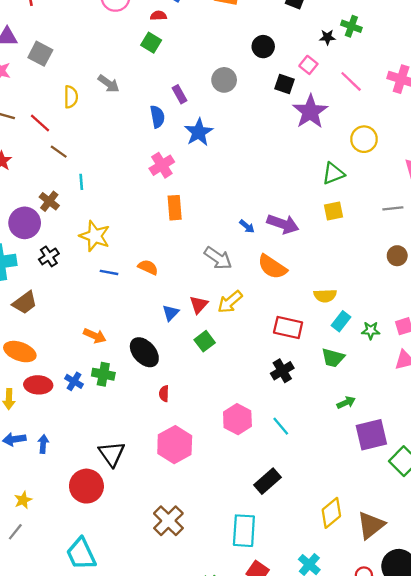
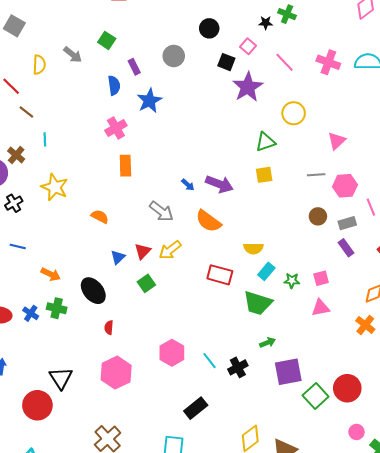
green square: (151, 43) -> (107, 40), moved
blue line: (109, 272) -> (18, 247), moved
green trapezoid: (333, 358) -> (258, 303), size x1.4
black cross: (282, 371) -> (238, 367), moved

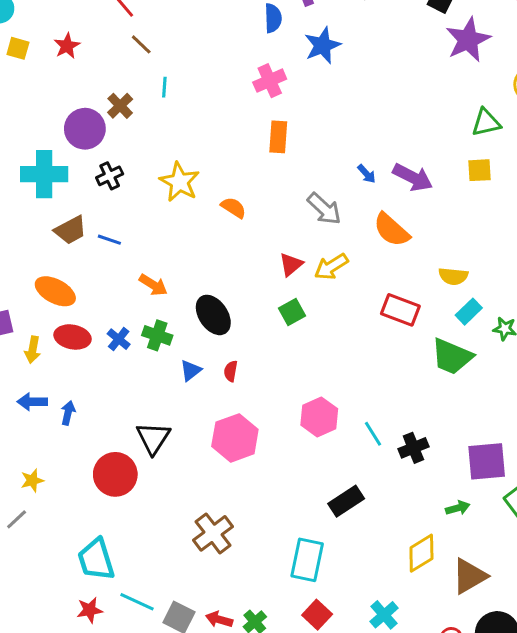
yellow star: (55, 187) -> (180, 182), moved
blue triangle: (118, 257) -> (191, 370), moved
green arrow: (268, 343) -> (458, 508), moved

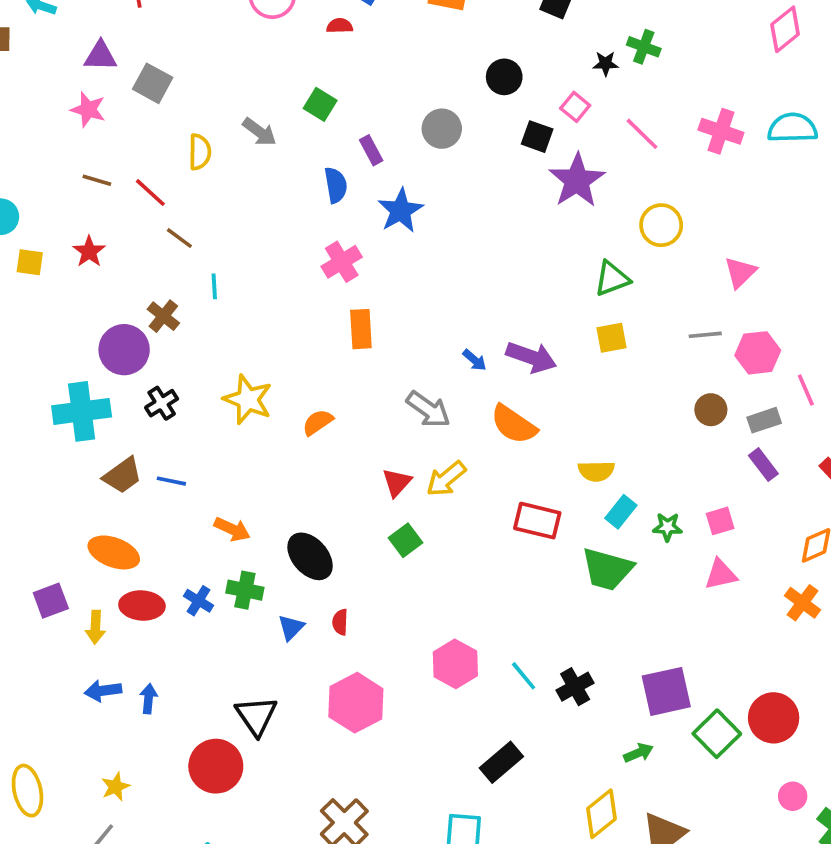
orange semicircle: (233, 208) -> (318, 422), turned -60

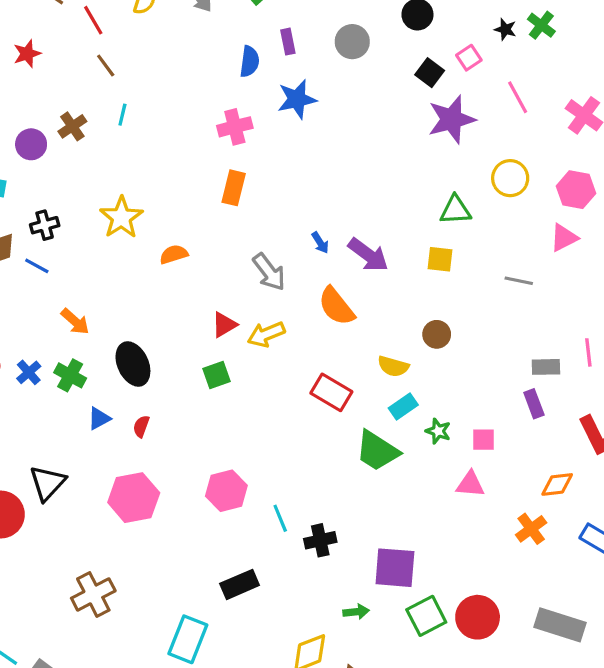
purple circle: (124, 350) -> (31, 144), size x0.7
pink hexagon: (758, 353) -> (576, 190), moved
black cross: (162, 403) -> (45, 225), moved
brown circle: (711, 410) -> (437, 334), moved

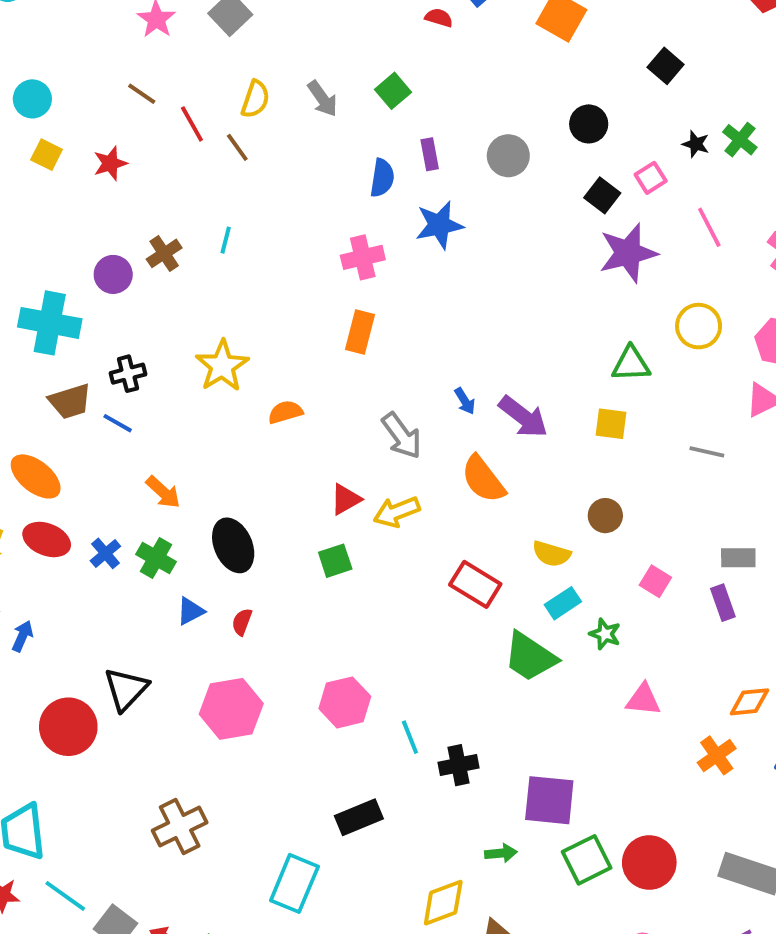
brown line: (106, 65) -> (237, 147), moved
pink square: (484, 440) -> (655, 581), moved, turned 30

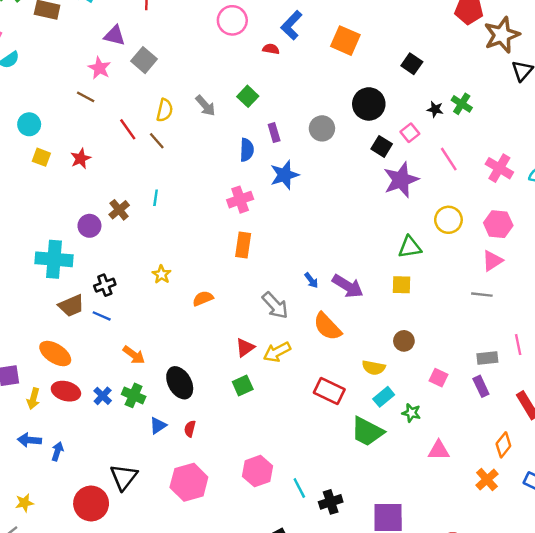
brown line: (142, 94) -> (86, 97), moved
black circle: (589, 124) -> (369, 104), size x1.4
yellow star: (222, 366) -> (161, 274), size x0.6
gray line: (707, 452) -> (482, 295), moved
orange diamond: (749, 702) -> (503, 445), turned -40

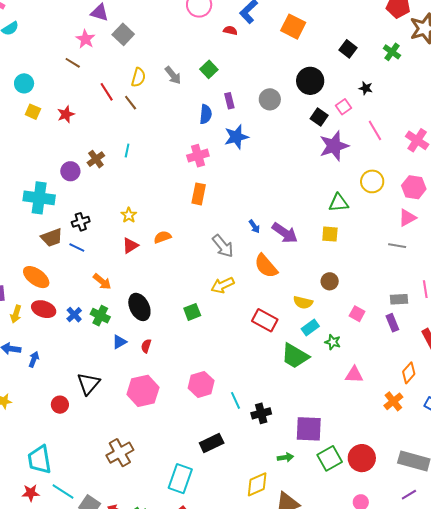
green cross: (462, 104) -> (392, 52), moved
red triangle: (245, 348) -> (130, 246), moved
red circle: (91, 504) -> (60, 405), size x0.6

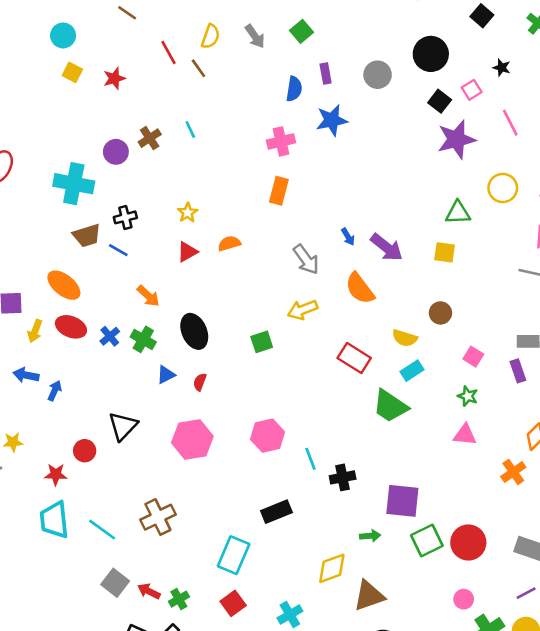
cyan line: (127, 151) -> (190, 130), turned -40
green star: (333, 342) -> (468, 396), moved
cyan line: (63, 491) -> (102, 530), moved
red star: (31, 493) -> (56, 474), moved

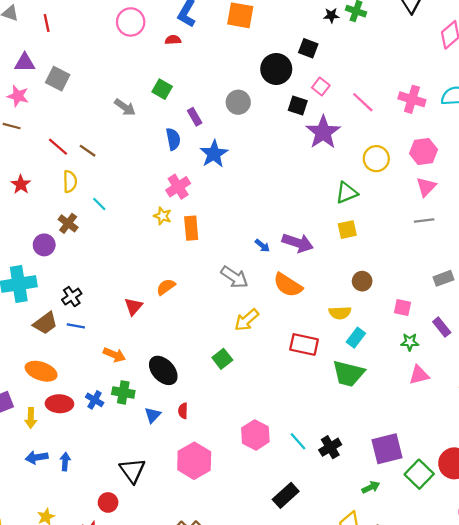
black square: (482, 16) -> (308, 48), moved
yellow semicircle: (210, 36) -> (70, 182), moved
black star: (502, 68) -> (331, 15), moved
yellow star: (188, 213) -> (163, 216), moved
purple rectangle: (518, 371) -> (442, 327), moved

